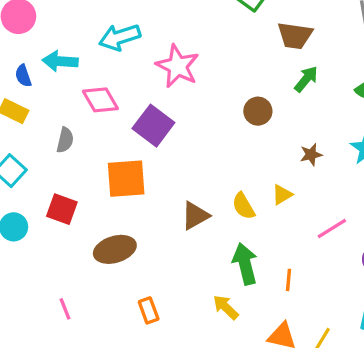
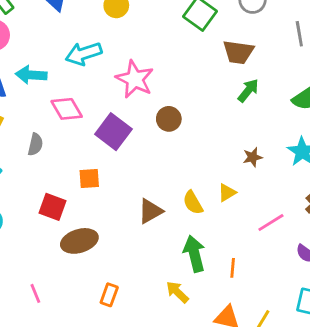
brown circle: (258, 111) -> (169, 119), moved
orange square: (126, 179) -> (89, 178), size x0.6
red square: (62, 209) -> (52, 207), moved
orange rectangle: (149, 310) -> (109, 295), turned 40

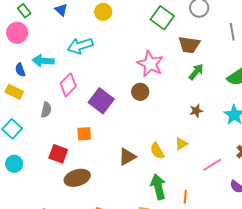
pink star: (135, 79) -> (150, 64), moved
pink diamond: (67, 109) -> (68, 85), turned 75
brown star: (253, 157) -> (196, 111), moved

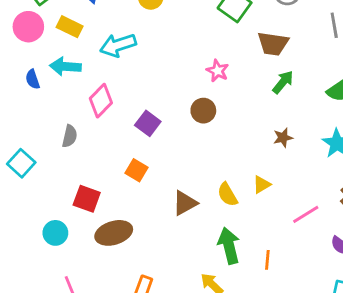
pink star: (150, 64) -> (218, 71), size x0.6
yellow rectangle: (14, 92) -> (70, 27), moved
purple square: (101, 101) -> (148, 123), size x0.7
orange square: (84, 134) -> (136, 170), moved, turned 35
cyan circle: (14, 164) -> (55, 233), moved

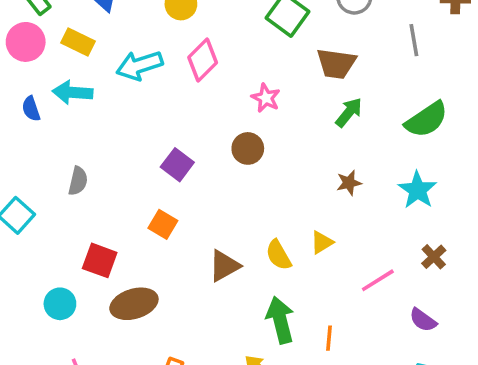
pink diamond: (101, 101) -> (203, 60), moved

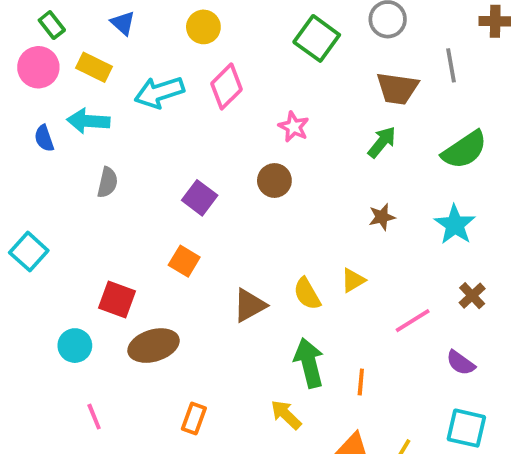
brown trapezoid: (336, 64) -> (397, 88), moved
gray semicircle: (78, 181) -> (107, 182), moved

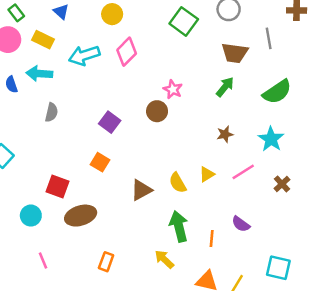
pink star: (294, 127) -> (173, 89), moved
pink line: (413, 321) -> (243, 172), moved
purple semicircle: (461, 363) -> (241, 224), moved

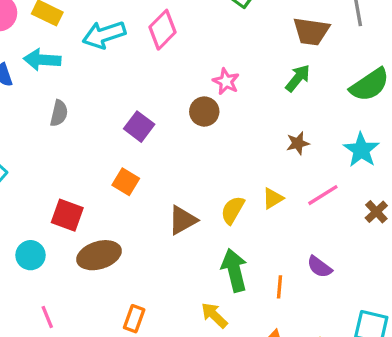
yellow semicircle: (178, 183) -> (233, 210), turned 60

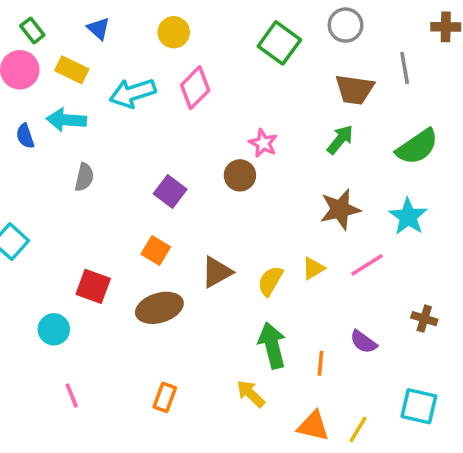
brown star: (298, 143) -> (340, 209), size x1.6
brown cross: (376, 212) -> (424, 319), moved, turned -30
brown triangle: (183, 220) -> (217, 272), moved
brown ellipse: (99, 255) -> (159, 308), moved

